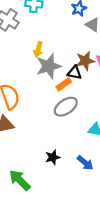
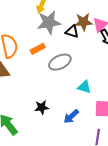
orange rectangle: (64, 84) -> (38, 49), moved
blue arrow: (85, 163) -> (71, 116), turned 91

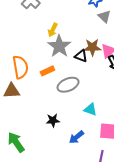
gray star: (49, 22) -> (59, 46), turned -30
black star: (42, 107) -> (53, 120), moved

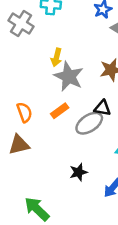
black triangle: (81, 56) -> (103, 108), moved
orange semicircle: (20, 67) -> (24, 112), size x0.7

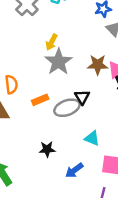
black triangle: (103, 108) -> (82, 97), turned 35
orange rectangle: (60, 111) -> (40, 100), moved

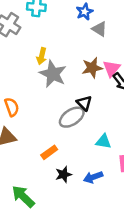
orange rectangle: (40, 100) -> (49, 152), moved
black star: (47, 149) -> (64, 174), moved
blue arrow: (74, 170) -> (93, 177), turned 30

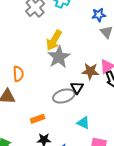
yellow arrow: (42, 56) -> (54, 40), size x1.5
brown star: (92, 68) -> (90, 71), moved

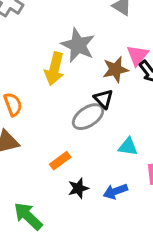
yellow arrow: (54, 40) -> (54, 69), moved
gray star: (59, 57) -> (78, 45), moved

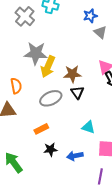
gray star: (78, 45) -> (36, 53), moved, turned -30
brown star: (115, 70) -> (72, 74), moved
gray ellipse: (88, 117) -> (51, 98), moved

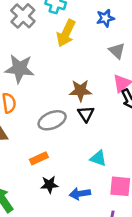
gray triangle: (100, 32) -> (117, 51), moved
gray star: (36, 53) -> (19, 69), moved
yellow arrow: (48, 67) -> (66, 33), moved

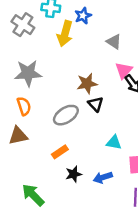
blue star: (105, 18) -> (83, 16), moved

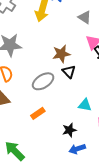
black star: (74, 174) -> (69, 130), moved
blue arrow: (103, 178) -> (77, 149), moved

